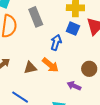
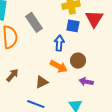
brown triangle: (30, 68) -> (42, 82), moved
brown circle: (89, 69) -> (78, 61), moved

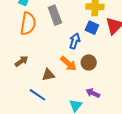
purple arrow: (86, 82) -> (93, 93), moved

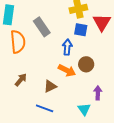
purple arrow: (93, 93) -> (98, 93), turned 80

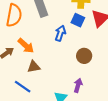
brown circle: (86, 64) -> (84, 56), moved
orange arrow: (67, 70) -> (26, 46), moved

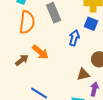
brown triangle: (34, 67) -> (83, 74), moved

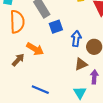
blue square: (91, 24) -> (56, 27), moved, turned -32
blue arrow: (74, 38) -> (76, 39), moved

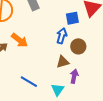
blue square: (56, 27) -> (72, 18), moved
blue line: (40, 90) -> (29, 82), moved

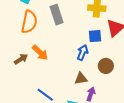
brown circle: (78, 46) -> (106, 66), moved

